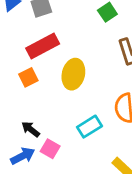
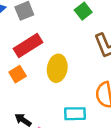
cyan rectangle: (90, 127) -> (75, 114), turned 35

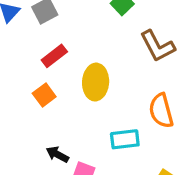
red rectangle: (28, 45) -> (54, 56), size x0.7

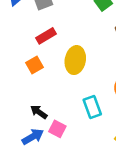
cyan rectangle: (125, 139) -> (92, 107), turned 70

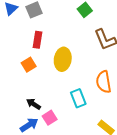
red rectangle: (46, 36) -> (37, 40), turned -49
pink square: (57, 129) -> (50, 118), turned 32

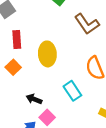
black arrow: (34, 104) -> (34, 99), moved

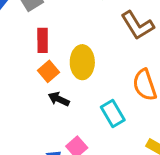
orange square: (13, 67) -> (49, 71), moved
black arrow: (34, 99) -> (59, 99), moved

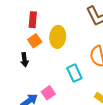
black arrow: (59, 99) -> (24, 60), moved, turned -128

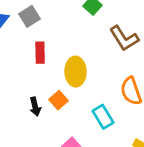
orange square: (35, 41) -> (59, 100), moved

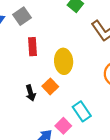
cyan rectangle: (103, 117) -> (82, 111), moved

